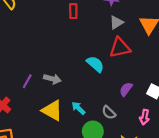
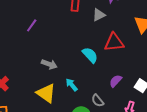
gray triangle: (116, 22) -> (99, 15), moved
purple line: (27, 81) -> (32, 25), moved
cyan arrow: (78, 108) -> (72, 85), moved

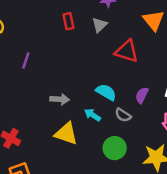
red triangle: (114, 42) -> (127, 51), turned 40
cyan semicircle: (90, 55) -> (106, 92), moved
gray semicircle: (98, 101) -> (123, 115), moved

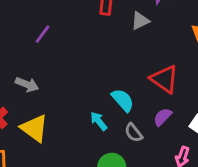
red triangle: (127, 51) -> (164, 79), moved
gray arrow: (60, 99) -> (27, 84), moved
yellow triangle: (66, 134) -> (34, 128), moved

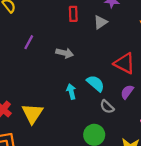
gray arrow: (27, 84) -> (65, 53), moved
cyan arrow: (99, 121) -> (71, 92), moved, turned 32
yellow triangle: (34, 128) -> (32, 113), turned 35

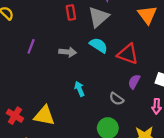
gray triangle: (100, 22) -> (99, 17), size x1.5
cyan semicircle: (96, 83) -> (98, 45), moved
yellow triangle: (32, 113) -> (44, 116), turned -45

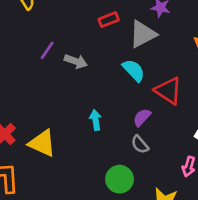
red rectangle: (71, 12) -> (109, 20), turned 64
gray arrow: (68, 52) -> (76, 61), moved
purple semicircle: (134, 82) -> (142, 117), moved

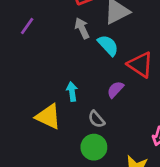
gray arrow: (76, 61) -> (82, 28), moved, turned -135
yellow triangle: (42, 143) -> (48, 117), moved
gray semicircle: (140, 144) -> (96, 119), moved

